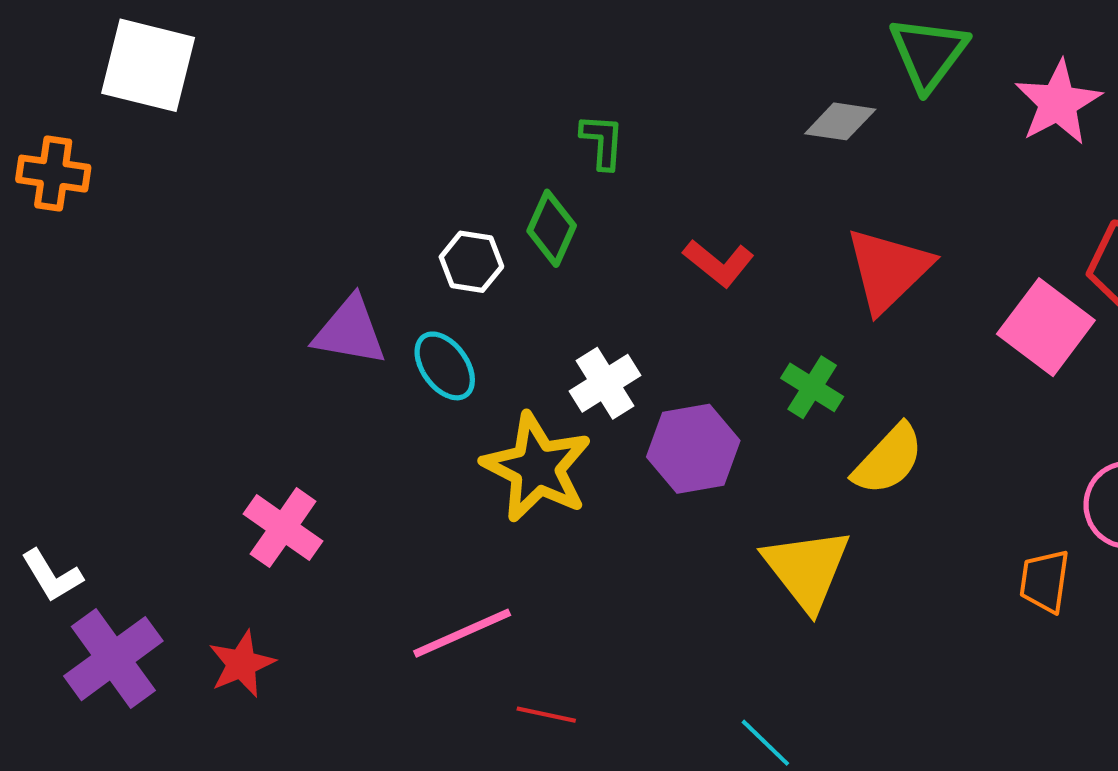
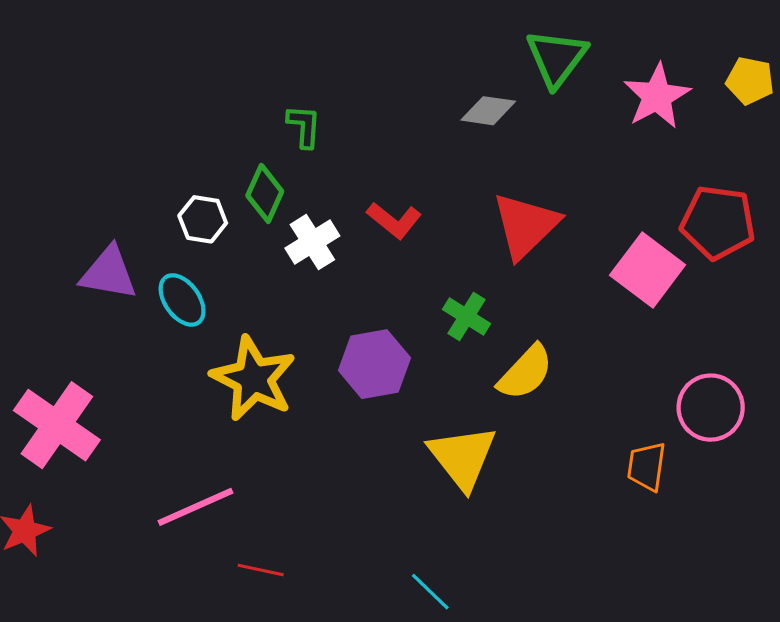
white cross: (605, 383) -> (312, 242), moved
pink cross: (283, 528) -> (57, 425), size x1.4

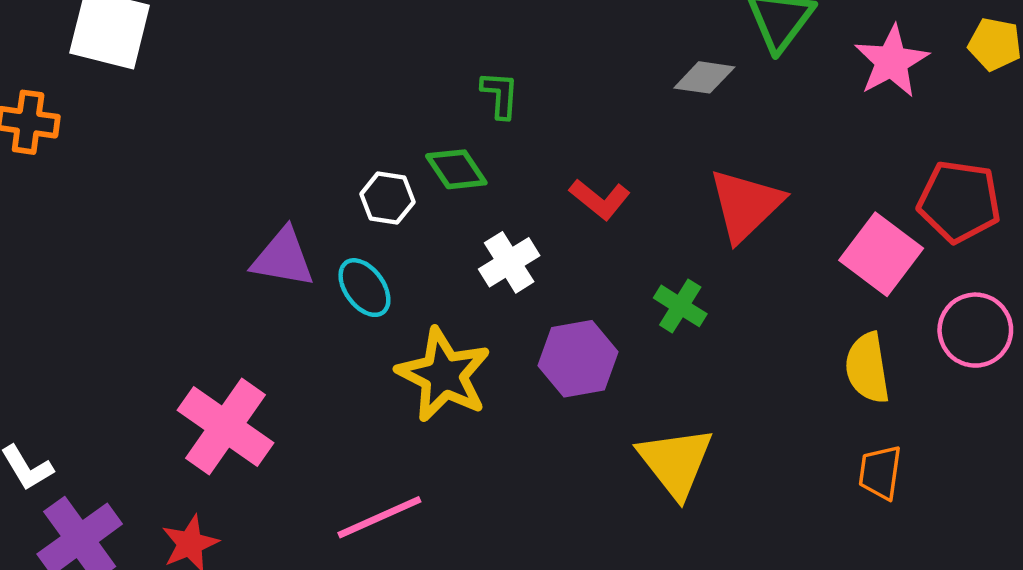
green diamond: (265, 193) -> (456, 169), turned -58
white cross: (312, 242) -> (509, 262), moved
yellow semicircle: (525, 372) -> (867, 368), moved, turned 128
pink circle: (711, 408) -> (975, 330), moved

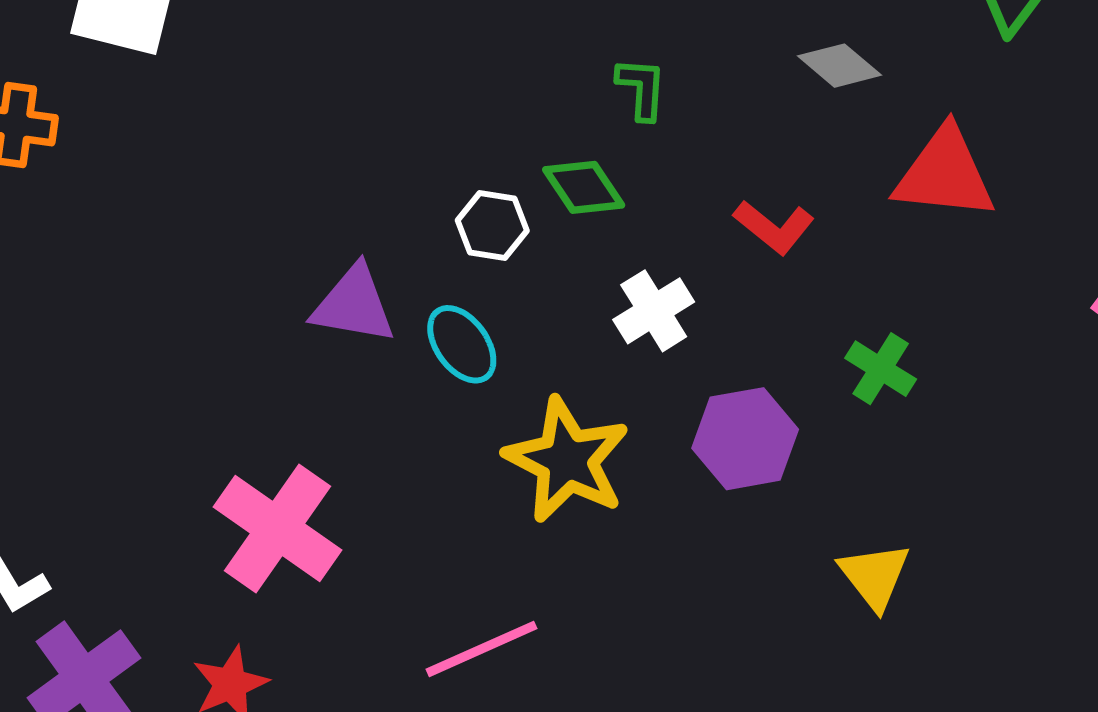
gray diamond: (704, 77) -> (840, 66), moved, turned 32
red triangle: (746, 205) -> (945, 174), moved, turned 50
yellow triangle: (676, 462) -> (875, 576), size x0.7

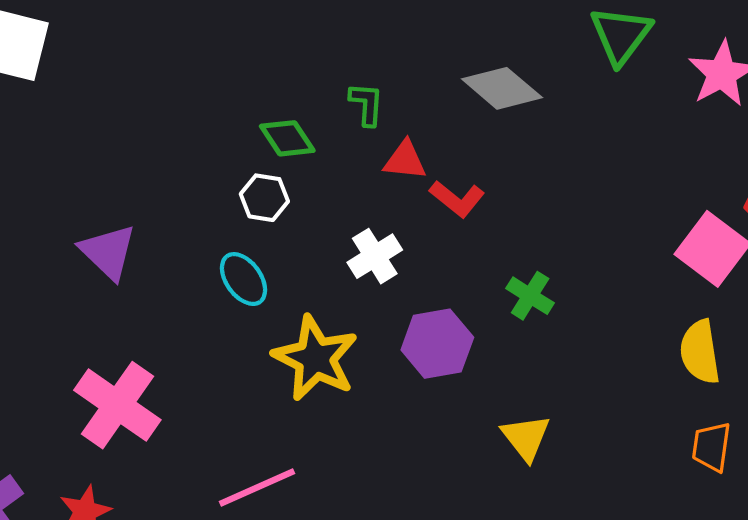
gray diamond: (840, 66) -> (502, 88), size x1.4
red triangle: (945, 174) -> (405, 160), moved, size x0.6
green diamond: (584, 187) -> (287, 138), moved
purple triangle: (354, 305) -> (108, 252), moved, turned 34

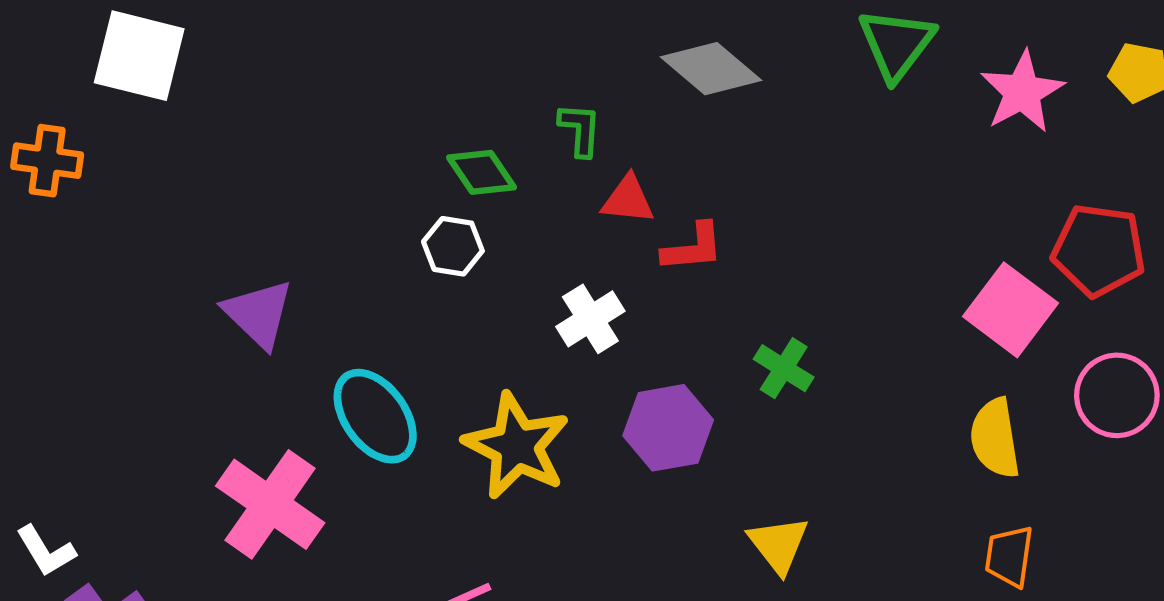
gray diamond: (502, 88) -> (711, 69), moved
red L-shape: (457, 199) -> (693, 248), turned -44
cyan ellipse: (243, 279) -> (375, 416), moved, size x1.4

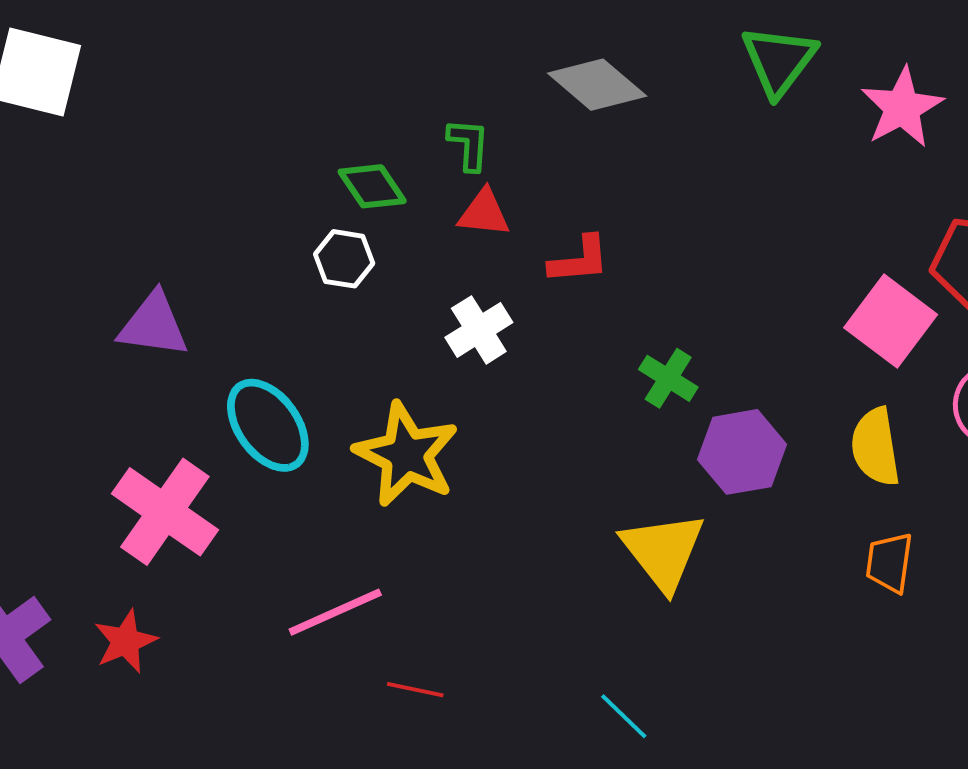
red triangle: (628, 200) -> (484, 213), moved
purple triangle: (258, 314) -> (153, 325), turned -36
purple hexagon: (668, 428) -> (742, 452), moved
yellow triangle: (778, 545) -> (663, 551), size x1.4

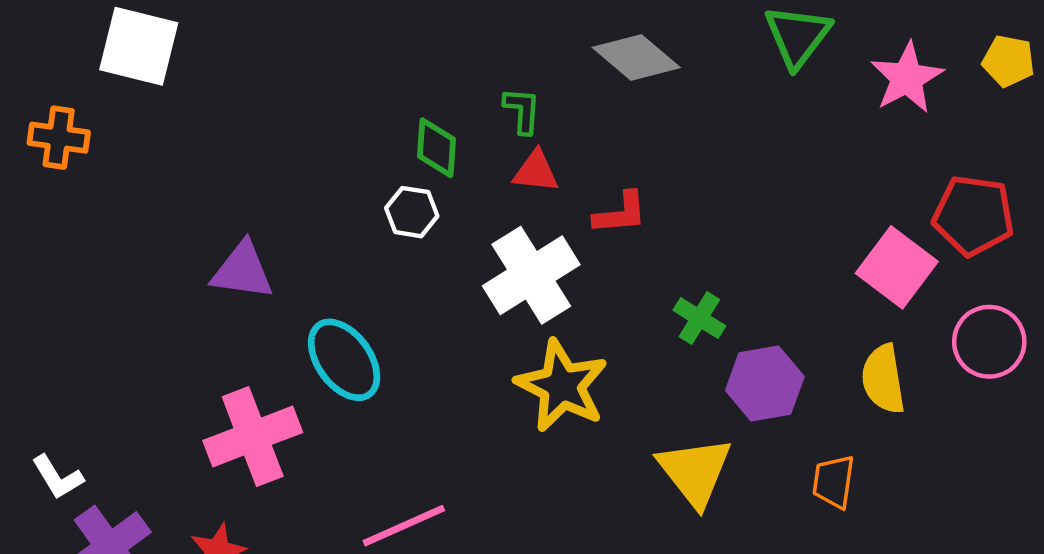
green diamond: (372, 186) -> (437, 148), turned 38
white cross: (479, 330) -> (531, 275), size x1.6
yellow star: (406, 455) -> (562, 386), moved
pink cross: (165, 512) -> (253, 437), turned 34
orange trapezoid: (889, 563) -> (834, 482), moved

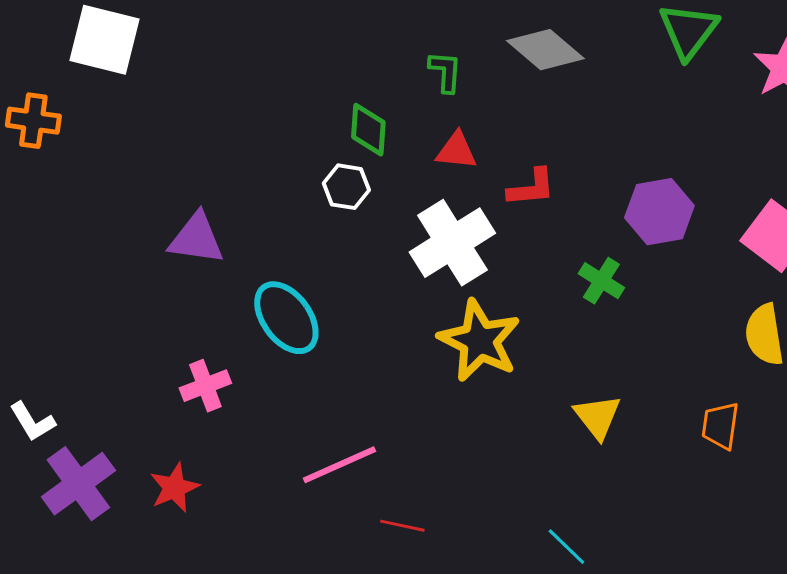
green L-shape: (522, 111) -> (445, 72), moved
purple hexagon: (765, 384) -> (659, 212), moved
pink cross: (253, 437) -> (205, 386), size x0.6
yellow triangle: (695, 471) -> (597, 417), size x0.7

